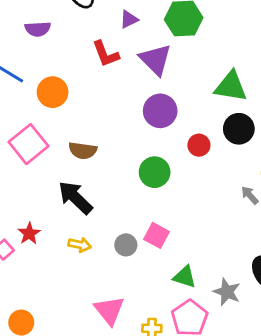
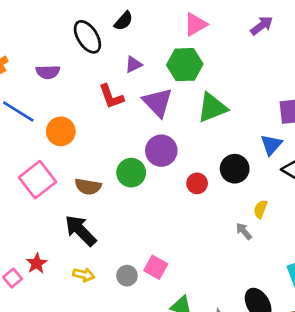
green triangle: (231, 86) -> (212, 108), moved, turned -32
green circle: (155, 172) -> (131, 173), moved

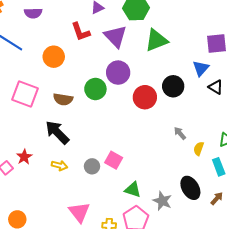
orange circle: (61, 131) -> (54, 57), moved
pink square: (37, 180) -> (25, 94), turned -32
red circle: (197, 183) -> (145, 97), size x1.5
yellow semicircle: (260, 209) -> (199, 149), moved

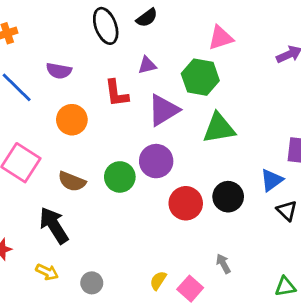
purple semicircle: (33, 13) -> (59, 71), moved
purple triangle: (116, 36) -> (163, 110), turned 30
yellow semicircle: (199, 149) -> (158, 281), moved
pink square: (114, 160) -> (190, 289), moved

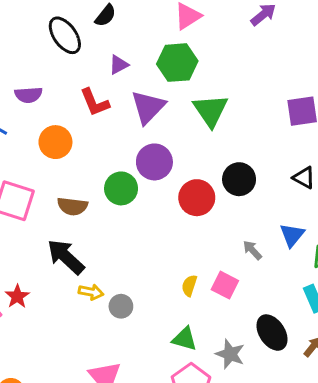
green triangle: (219, 128) -> (211, 110), turned -40
blue triangle: (272, 180) -> (292, 235), moved
yellow arrow: (47, 272) -> (91, 292), moved

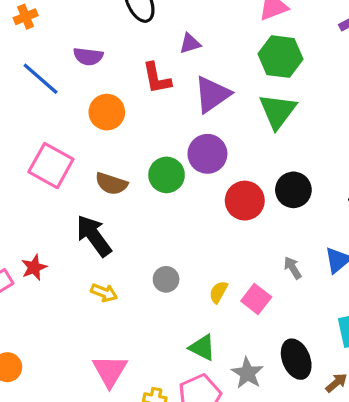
green hexagon: (177, 63) -> (281, 57), moved
yellow arrow: (91, 292) -> (104, 293), moved
gray circle: (121, 306) -> (166, 279), moved

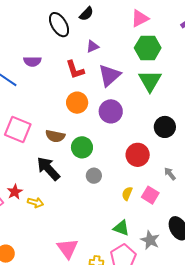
orange circle: (107, 112) -> (77, 103), moved
green circle: (167, 175) -> (82, 147), moved
red circle: (245, 201) -> (138, 155), moved
gray circle: (166, 279) -> (94, 176), moved
yellow arrow: (104, 293) -> (35, 202), moved

